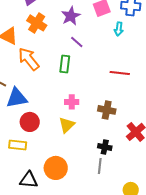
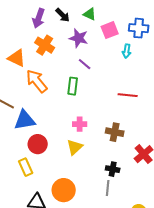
purple star: (71, 16) -> (79, 38), turned -30
yellow rectangle: (18, 145) -> (26, 167), turned 60

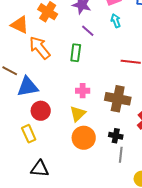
cyan arrow: (127, 51) -> (116, 21), moved, turned 152
brown cross: (115, 132) -> (118, 99), size x1.4
gray line: (108, 188) -> (121, 155), moved
orange circle: (64, 190) -> (84, 138), moved

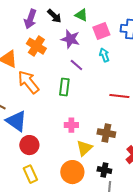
blue triangle: (28, 87) -> (16, 121), turned 45
brown cross: (118, 99) -> (106, 133), size x0.7
yellow triangle: (78, 114) -> (84, 148), moved
yellow rectangle: (29, 134) -> (30, 174), moved

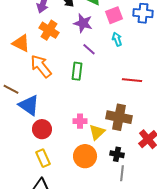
pink cross: (71, 125) -> (80, 121), moved
brown cross: (106, 133) -> (119, 117), size x1.4

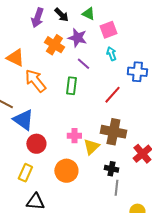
blue cross: (143, 13) -> (137, 72), moved
orange cross: (49, 30) -> (54, 45), moved
red line: (132, 80) -> (112, 95), moved, turned -54
orange circle: (85, 156) -> (66, 171), moved
yellow rectangle: (43, 158) -> (25, 173), moved, turned 48

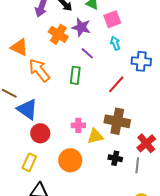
yellow triangle: (91, 147) -> (95, 136), turned 30
gray line: (116, 188) -> (137, 165), moved

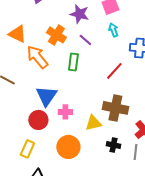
orange cross: (58, 34) -> (56, 35), moved
blue triangle: (27, 109) -> (46, 96), moved, turned 30
pink cross: (78, 125) -> (65, 112), moved

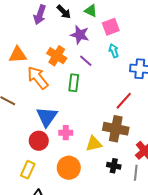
orange triangle: (17, 34) -> (18, 55), turned -30
red line: (114, 71) -> (124, 101), moved

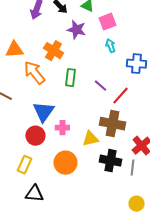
purple line: (86, 61) -> (100, 86), moved
black cross: (114, 166) -> (110, 161), size x1.5

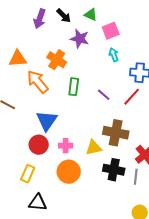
red line: (120, 96) -> (132, 97), moved
pink cross: (62, 128) -> (66, 146), moved

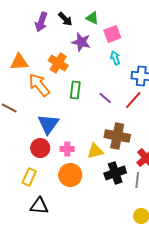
black cross: (114, 170) -> (115, 173), turned -30

